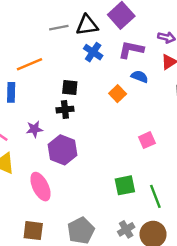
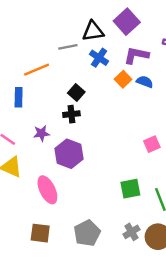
gray line: (59, 28) -> (68, 47), moved
black square: (70, 88) -> (76, 93), turned 35
orange square: (118, 94) -> (123, 79), moved

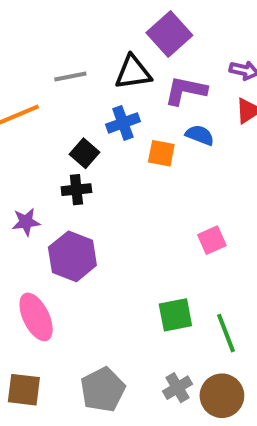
black triangle: (93, 31) -> (133, 72), moved
blue cross: (99, 58) -> (123, 123), moved, turned 36
orange square: (123, 79) -> (161, 153), moved, turned -35

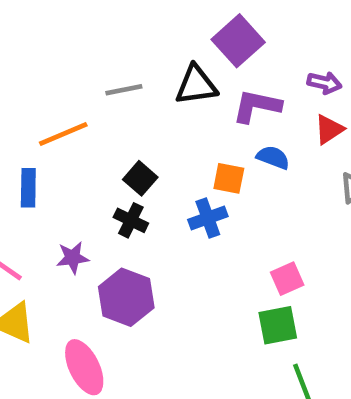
blue cross: (123, 123) -> (208, 218), moved
black cross: (76, 190) -> (131, 220), turned 32
green square: (175, 315) -> (278, 325), moved

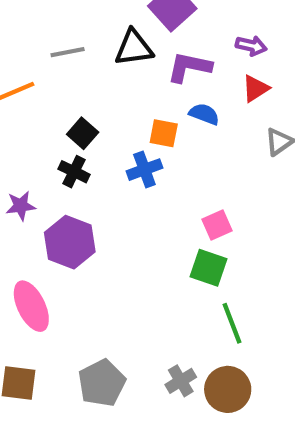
green square: (278, 325) -> (208, 268), turned 30

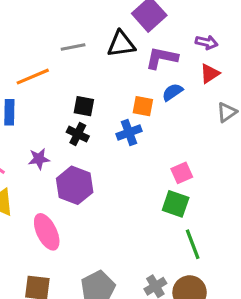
blue semicircle: (204, 114) -> (172, 92), turned -55
black square: (83, 133) -> (84, 106), turned -30

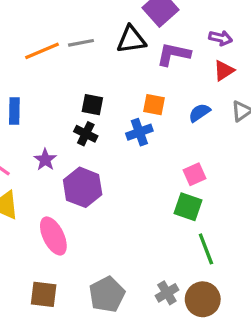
orange line: (33, 77) -> (42, 51), moved
blue semicircle: (172, 92) -> (199, 113), moved
purple star: (39, 159) -> (45, 160), turned -30

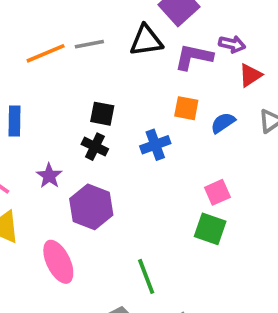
purple arrow: (221, 38) -> (232, 44), moved
orange square: (154, 105) -> (186, 108), moved
green line: (206, 249) -> (146, 276), moved

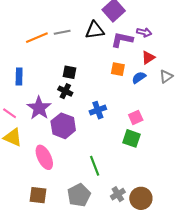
red triangle: (250, 75) -> (148, 58), moved
blue cross: (155, 145) -> (98, 110), moved
purple star: (49, 176) -> (39, 108), size x1.6

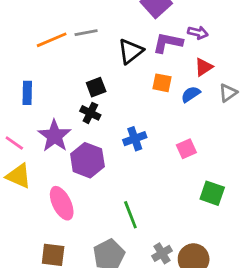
black triangle: (95, 30) -> (130, 51), moved, turned -30
black square: (69, 72) -> (96, 87), turned -32
green square: (131, 138) -> (212, 193), moved

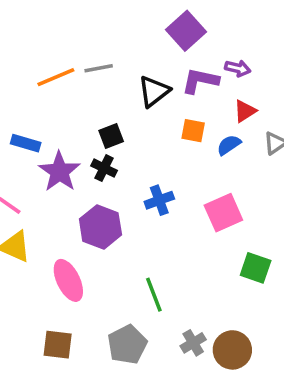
blue rectangle: (27, 93) -> (26, 143), turned -75
purple star: (54, 136) -> (59, 172), moved
pink square: (186, 149) -> (223, 213), size x1.5

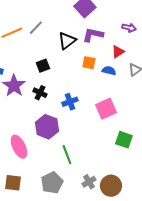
gray line: (99, 68) -> (36, 28), turned -35
purple arrow: (238, 68) -> (129, 28), moved
blue semicircle: (229, 145) -> (109, 71), turned 48
black cross: (104, 168) -> (40, 93), moved
purple hexagon: (100, 227) -> (47, 127), moved

